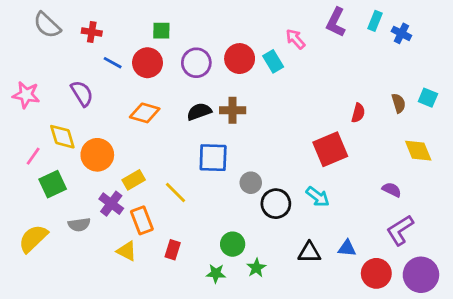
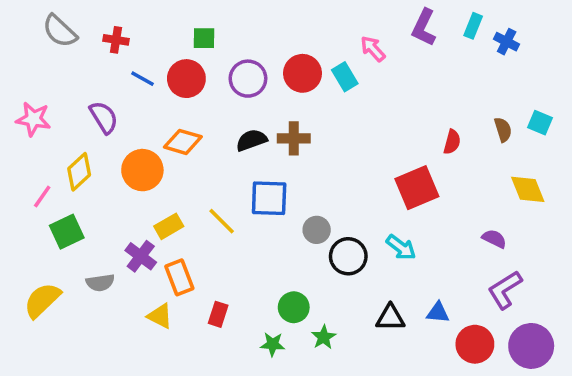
yellow diamond: (62, 137) -> (79, 172), turned 64
orange circle: (97, 155) -> (142, 170), moved
yellow line: (175, 192) -> (222, 221), moved

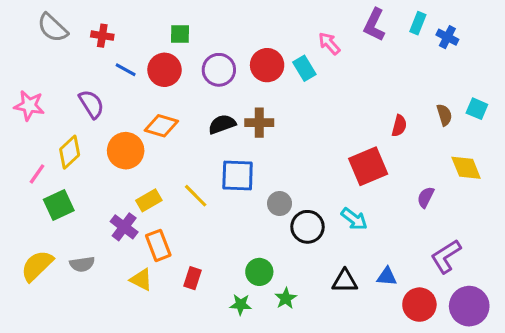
purple semicircle: (494, 239) -> (426, 197), moved, turned -90
gray semicircle: (100, 283) -> (82, 264), moved

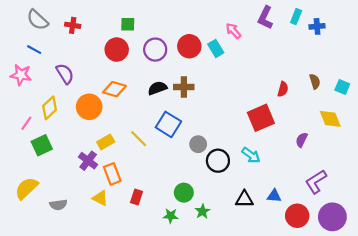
blue cross: (447, 37) -> (317, 26), turned -32
blue line: (126, 70) -> (34, 50), moved
cyan square: (477, 109) -> (342, 87), moved
blue square: (238, 176) -> (168, 124), turned 30
gray semicircle: (82, 264) -> (58, 205), moved

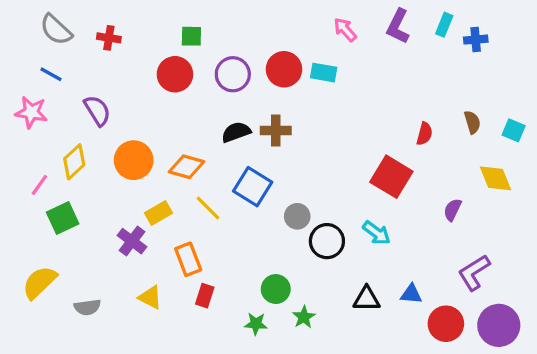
pink arrow: (233, 31) -> (345, 30), moved
cyan rectangle: (216, 48) -> (324, 73), turned -49
orange diamond: (114, 89) -> (187, 167), moved
red square: (261, 118) -> (391, 177), turned -36
orange rectangle: (112, 174) -> (188, 259), moved

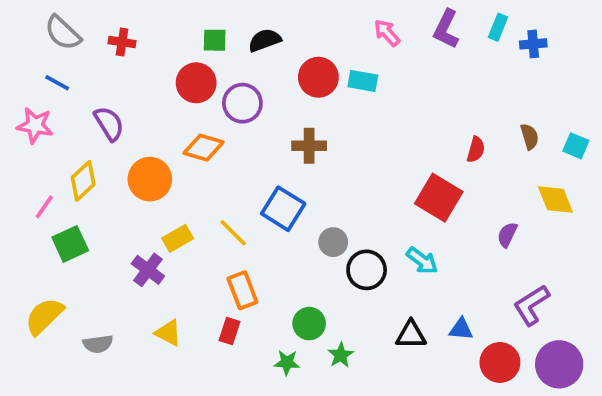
purple circle: (233, 74) -> (242, 103), moved
black semicircle: (236, 132) -> (265, 40), moved
orange diamond: (187, 167) -> (204, 148), moved
orange rectangle: (188, 259) -> (242, 290), moved

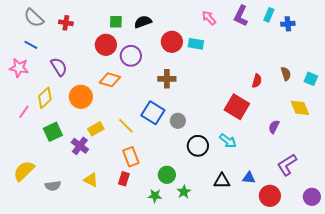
gray circle: (333, 242) -> (178, 121), moved
green square: (70, 244) -> (53, 132), moved
purple circle: (559, 364) -> (312, 197), moved, size x0.7

